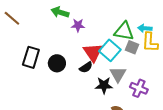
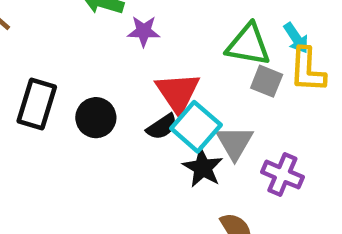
cyan arrow: (145, 28) -> (296, 38), turned -128
cyan square: (110, 50) -> (196, 127), moved
black star: (104, 85) -> (203, 168), turned 30

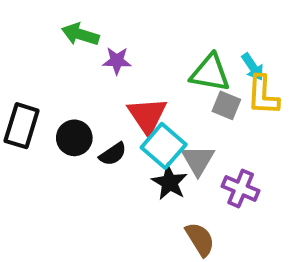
black semicircle: (162, 127) -> (113, 154), moved

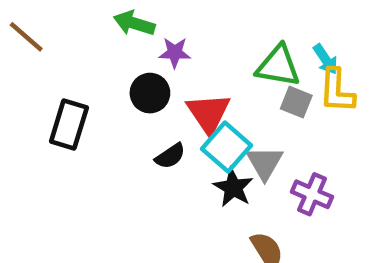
black circle: (74, 138) -> (150, 93), moved

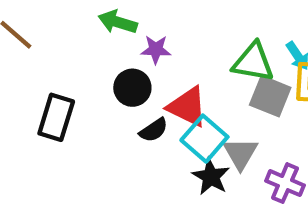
gray square: (296, 102) -> (270, 96), size x1.4
red triangle: (208, 113) -> (188, 107), turned -30
black semicircle: (170, 156) -> (154, 130), moved

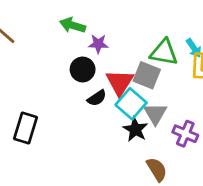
gray square: (270, 96) -> (147, 75), moved
red triangle: (188, 107) -> (120, 82), turned 36
black rectangle: (56, 117) -> (26, 128), moved

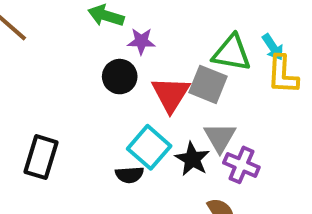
black semicircle: (97, 98) -> (129, 175), moved, turned 30
cyan square: (131, 104) -> (149, 147), moved
purple cross: (185, 134) -> (241, 165), moved

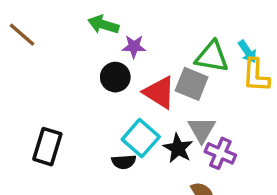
red triangle: (171, 94) -> (159, 92), turned -30

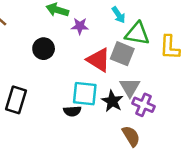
cyan arrow: (247, 52) -> (119, 15), moved
black circle: (115, 77) -> (44, 49), moved
cyan square: (141, 138) -> (85, 94), turned -35

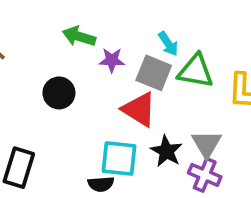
gray square: (122, 54) -> (154, 73), moved
gray triangle: (130, 87) -> (207, 144), moved
black star: (112, 101) -> (166, 151), moved

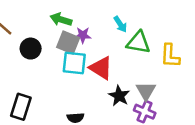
gray square: (154, 73) -> (68, 42), moved
black circle: (59, 93) -> (31, 49), moved
cyan square: (119, 159) -> (74, 63), moved

